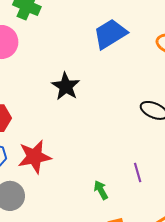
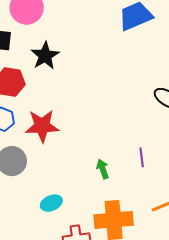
black star: (66, 86) -> (45, 56), moved

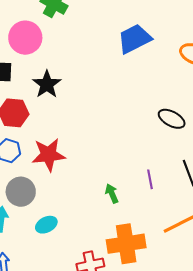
cyan ellipse: (51, 203) -> (46, 225), moved

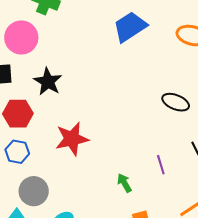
red star: (49, 155) -> (72, 139), moved

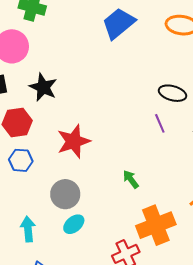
purple line: (161, 165) -> (160, 123), moved
gray circle: (34, 191) -> (65, 194), moved

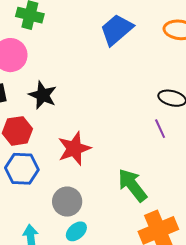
blue hexagon: (21, 160) -> (22, 169), size x1.4
green arrow: (131, 179) -> (132, 185), size x1.8

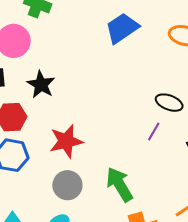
purple line: (160, 129) -> (154, 131), turned 48
gray circle: (67, 202) -> (67, 185), moved

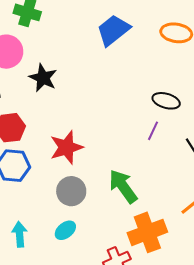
black star: (41, 84) -> (43, 78), moved

